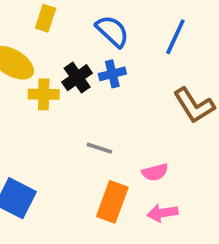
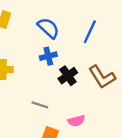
black cross: (77, 78) -> (68, 76), moved

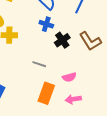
blue cross: (48, 56) -> (46, 24), turned 32

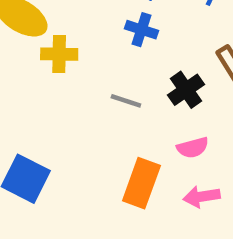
black cross: (62, 40) -> (186, 90), moved
gray line: (39, 64) -> (126, 101), moved

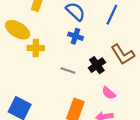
pink semicircle: (193, 148) -> (109, 93), moved, turned 56

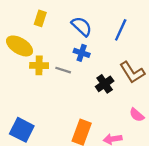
gray line: (68, 71) -> (63, 70), moved
pink semicircle: (109, 93) -> (137, 115), moved

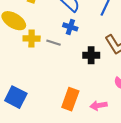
black cross: (105, 84) -> (91, 55), turned 35

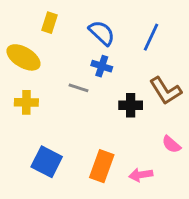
yellow cross: (32, 38) -> (26, 102), moved
blue square: (16, 97) -> (47, 162), moved

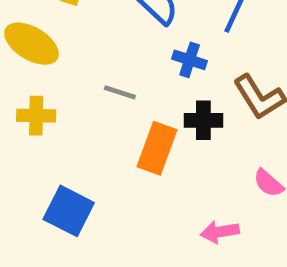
blue cross: (102, 66) -> (190, 60), moved
orange rectangle: (102, 166) -> (157, 148), moved

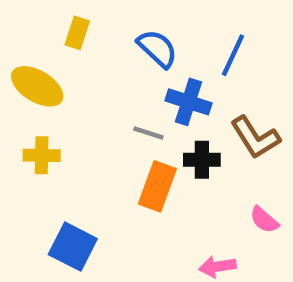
blue cross: (190, 60) -> (189, 102), size x1.4
gray line: (120, 92) -> (148, 133), moved

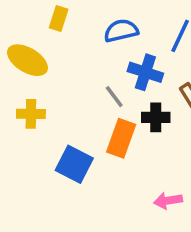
blue semicircle: (157, 48) -> (121, 31), turned -56
gray line: (148, 133) -> (114, 97), turned 35
blue square: (73, 247) -> (74, 164), moved

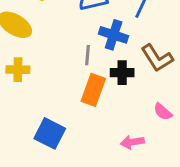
gray line: (114, 97) -> (87, 55), turned 42
blue square: (74, 164) -> (50, 133), moved

